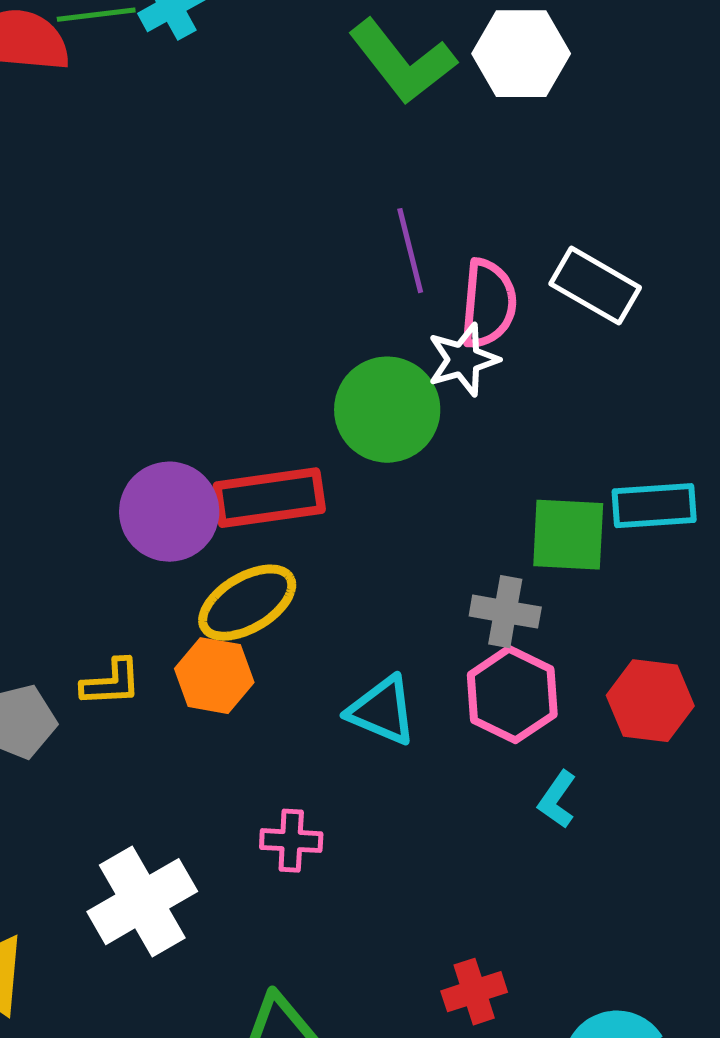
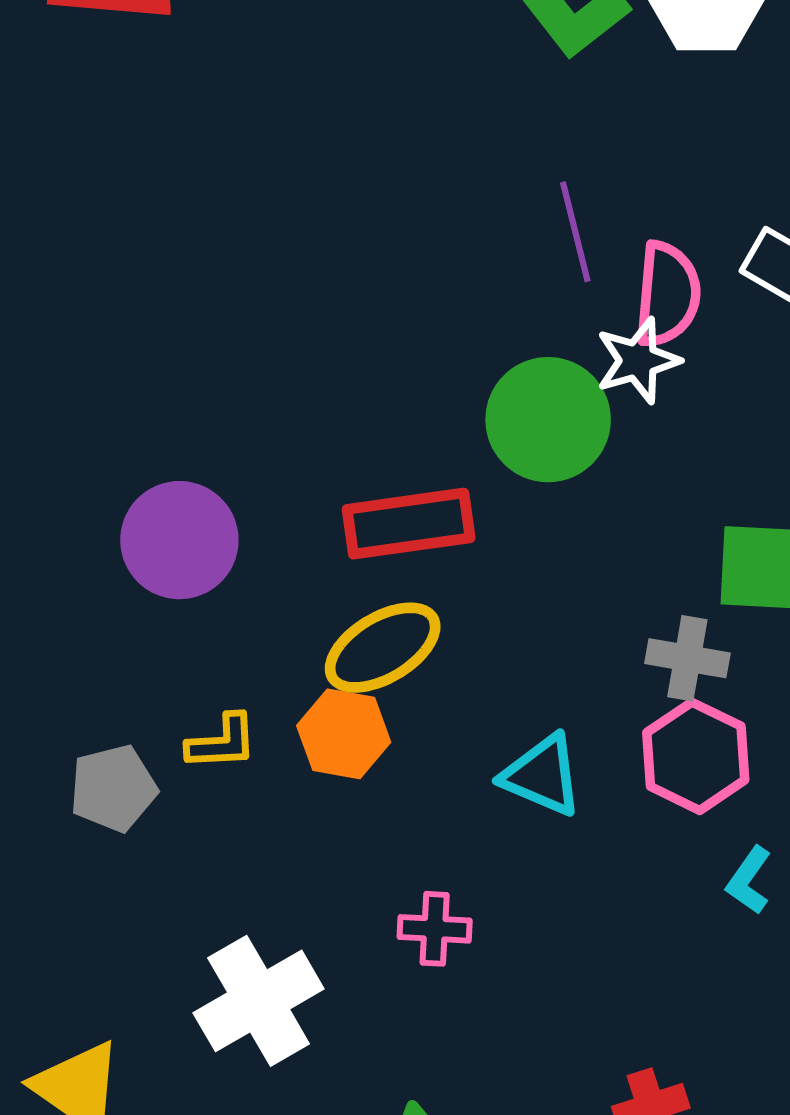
purple circle: (169, 512) -> (179, 540), moved

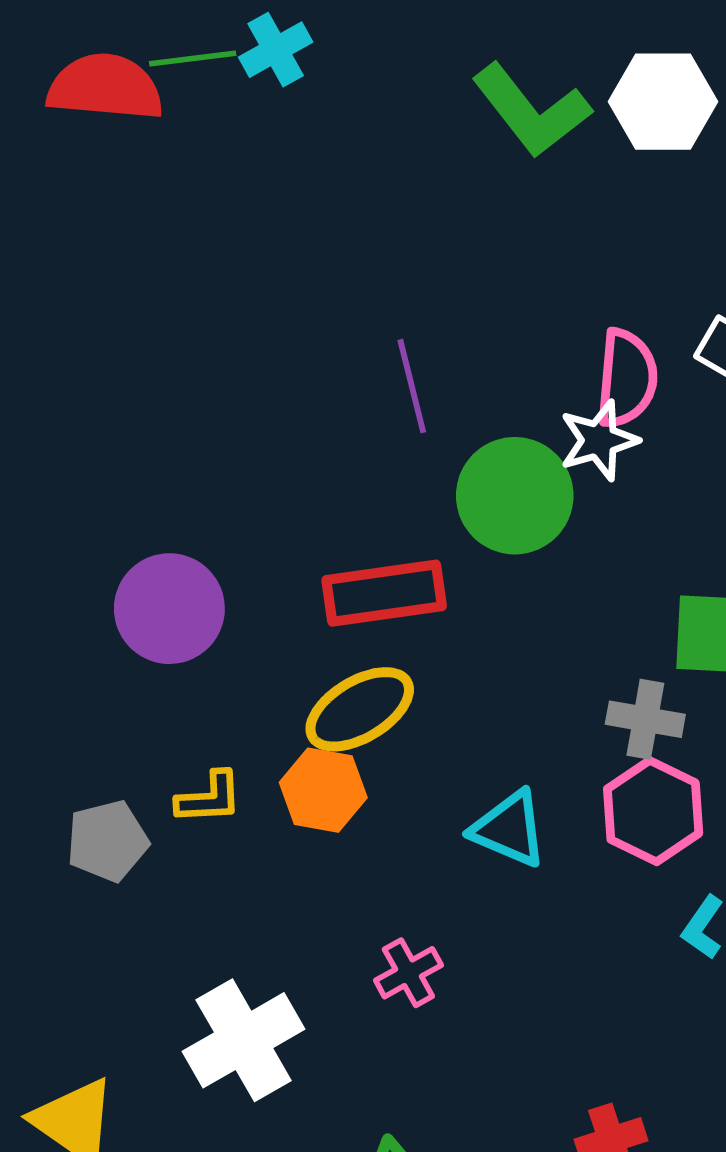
purple line: (575, 232) -> (412, 386), moved
pink cross: (435, 929) -> (408, 973), turned -32

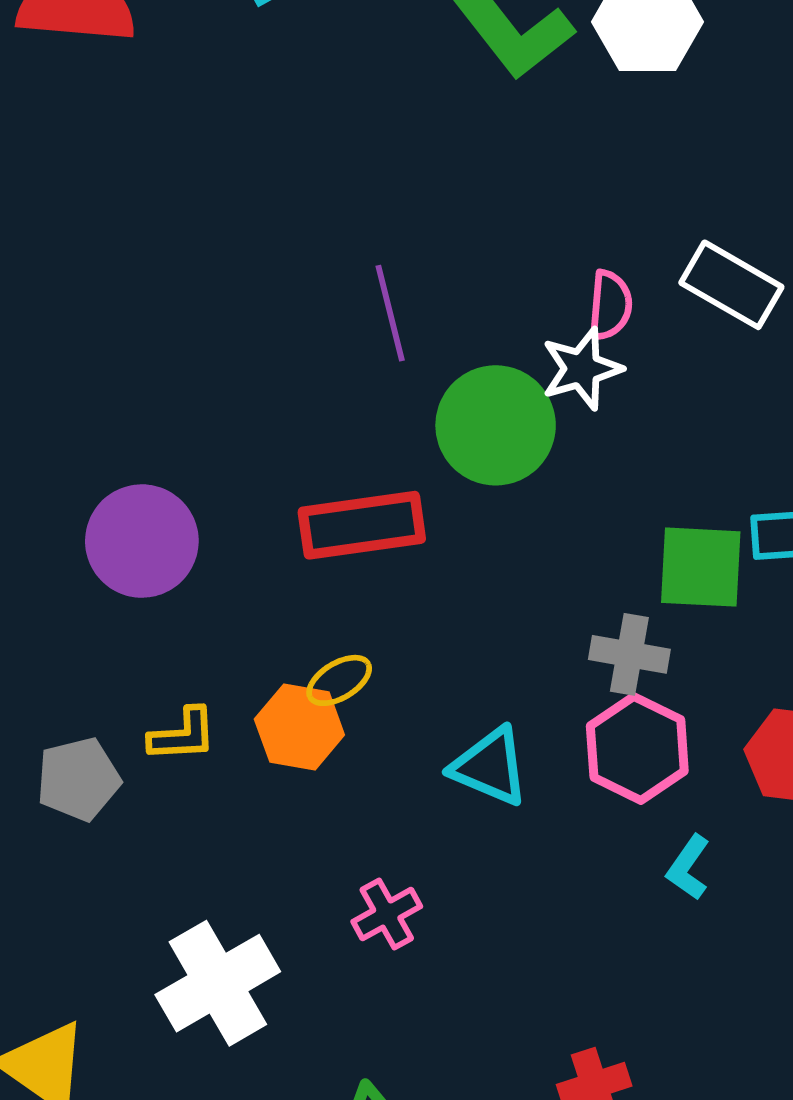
pink semicircle: (627, 378) -> (610, 305), size x0.7
yellow ellipse: (360, 709) -> (339, 680), moved, size x0.6

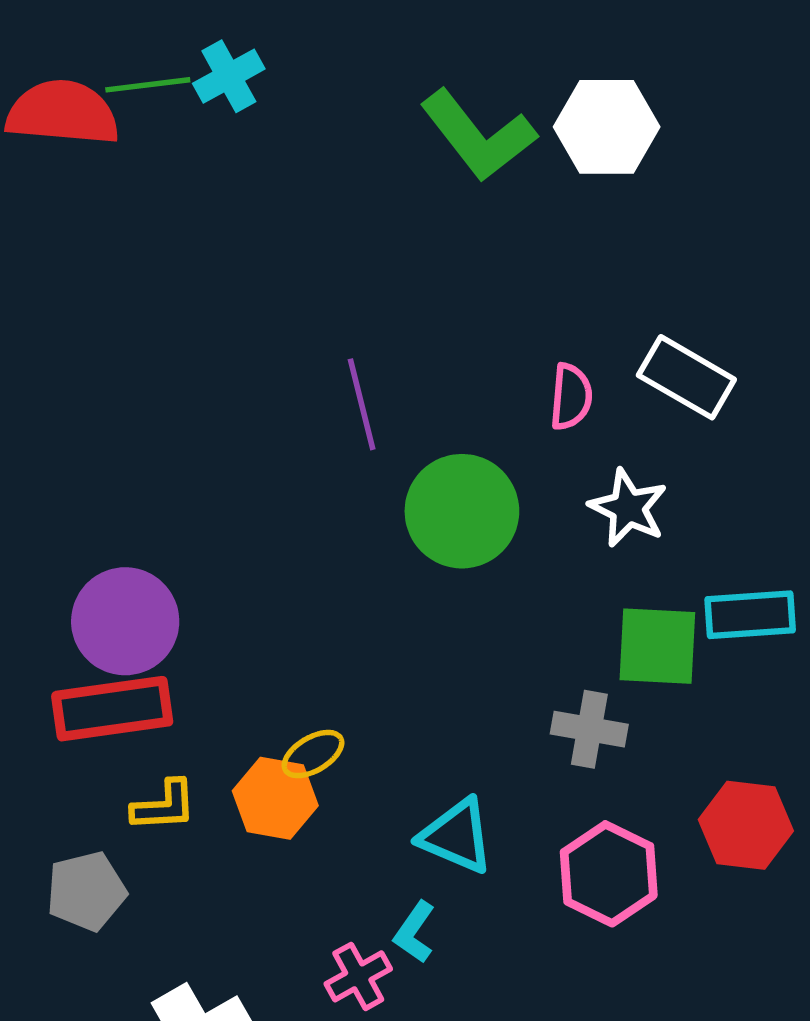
white star: (582, 369) -> (628, 508), moved, turned -30
red rectangle: (362, 525) -> (112, 709), moved
pink hexagon: (637, 748) -> (609, 874), moved
gray pentagon: (78, 779) -> (86, 891), moved
cyan L-shape: (688, 868) -> (414, 932), moved

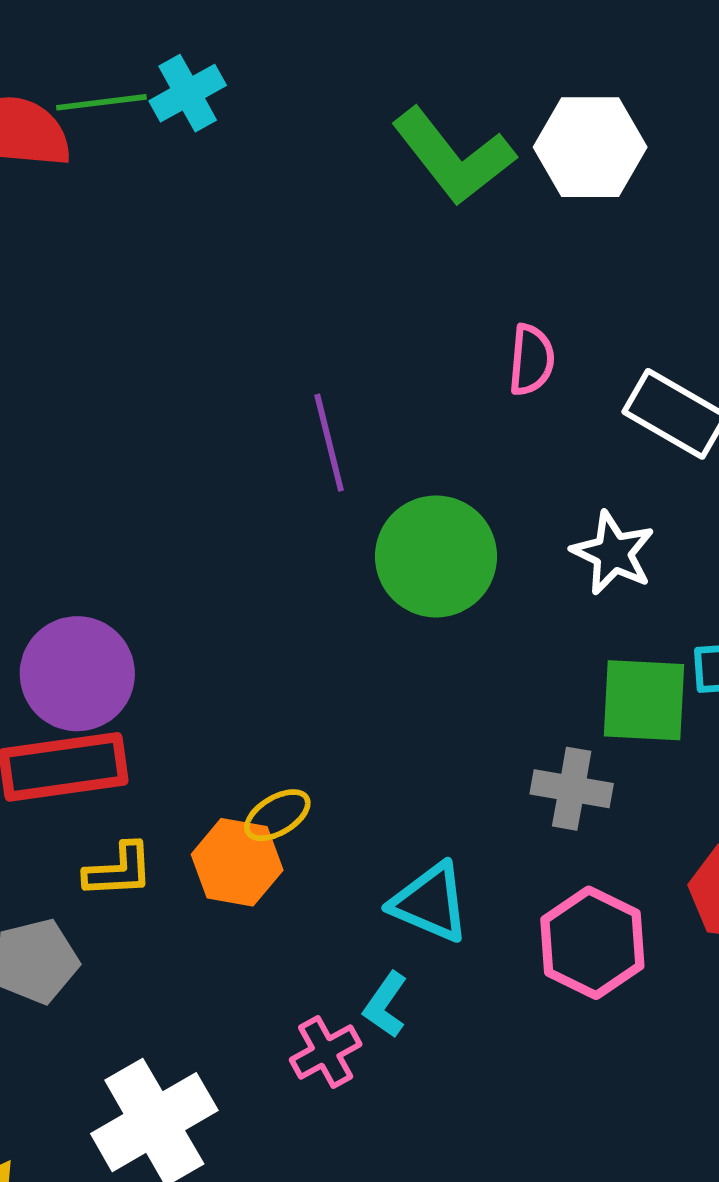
pink semicircle: (571, 397) -> (531, 360), moved

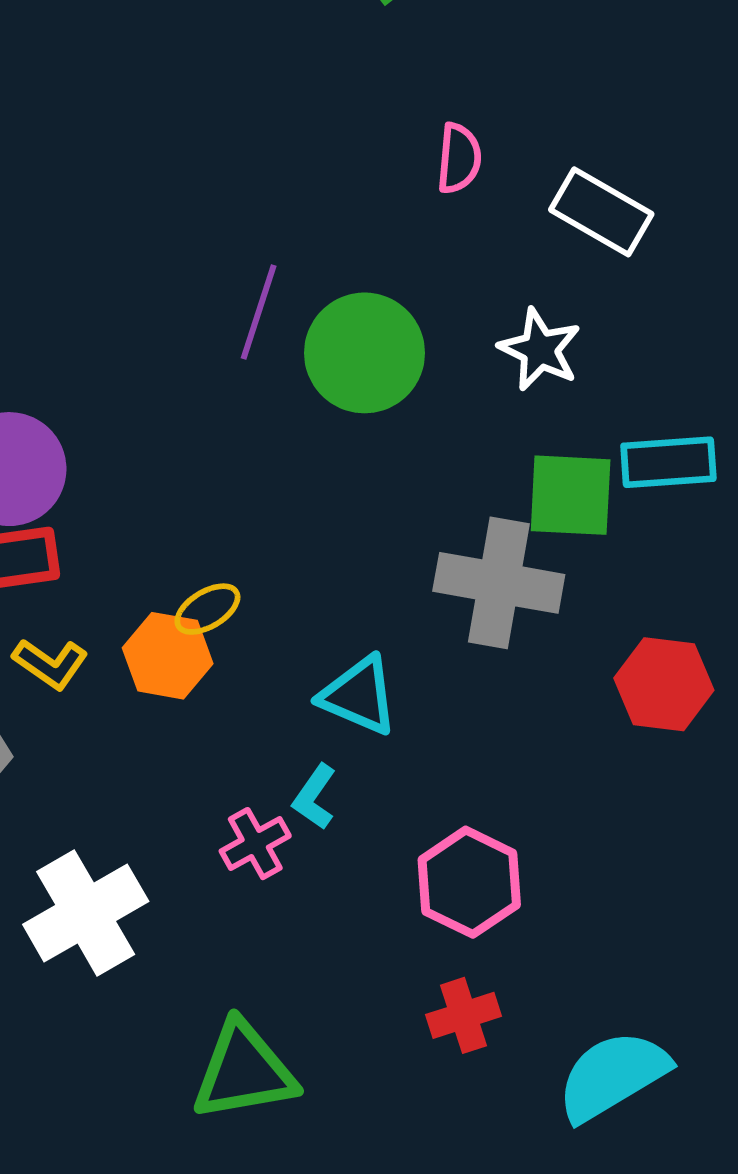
purple line: (329, 443) -> (259, 312), moved, turned 32
gray cross: (572, 789) -> (499, 583), size x1.6
yellow L-shape: (119, 870) -> (50, 664), turned 38
pink hexagon: (592, 943) -> (469, 882), moved

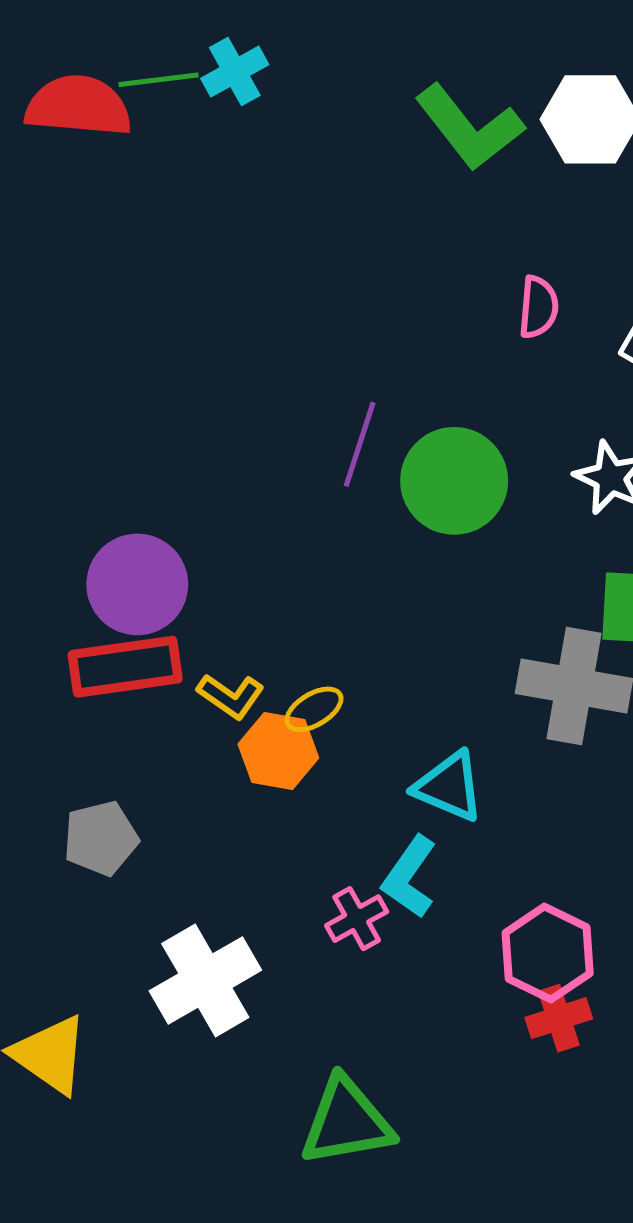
yellow L-shape: (50, 664) -> (231, 696), moved
cyan L-shape: (314, 797) -> (409, 877), size x1.4
red cross: (464, 1015) -> (559, 1018), moved

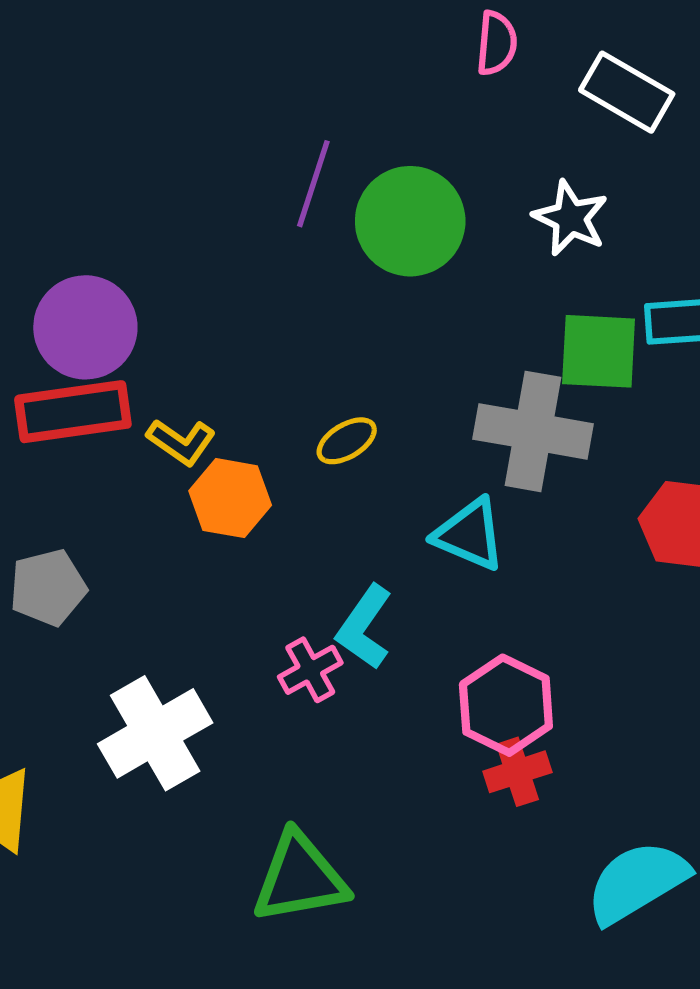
yellow ellipse: (314, 709) -> (347, 441), moved
cyan triangle: (449, 787) -> (470, 534), moved

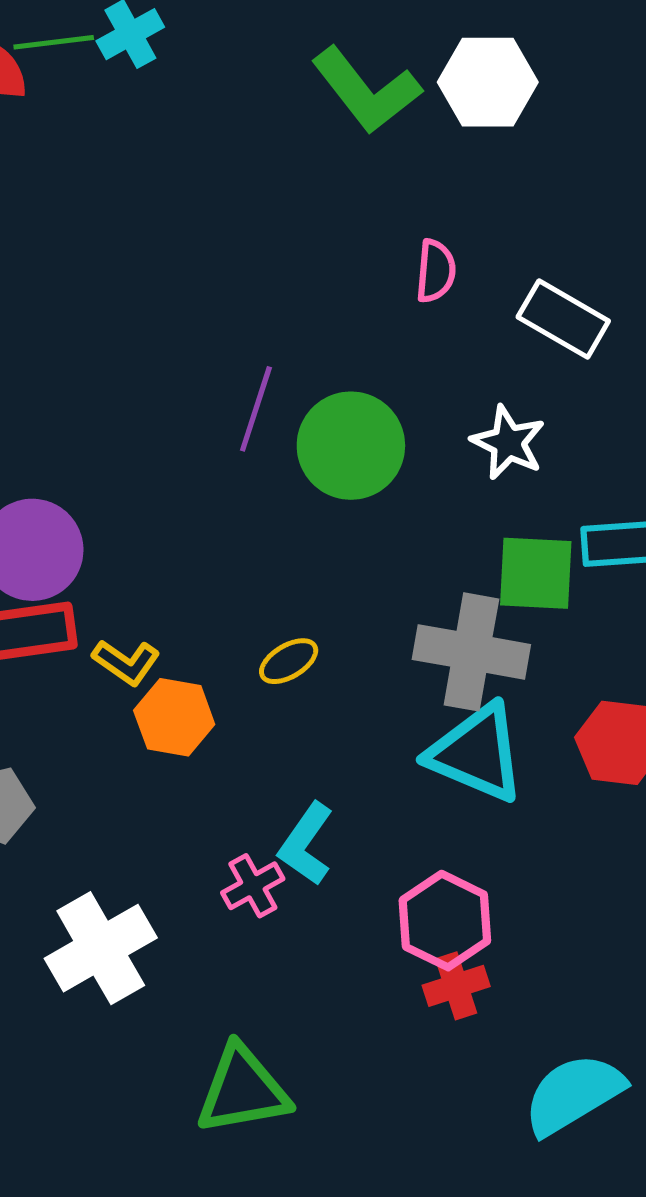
cyan triangle: (470, 534) -> (477, 753), moved, size x1.4

